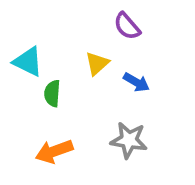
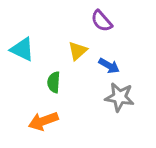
green semicircle: (52, 93) -> (54, 82), moved
gray star: (129, 140) -> (120, 97), moved

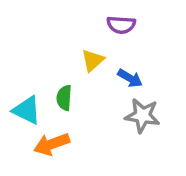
purple semicircle: (102, 21) -> (121, 25), turned -45
cyan triangle: (22, 49) -> (27, 110), moved

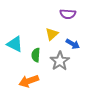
cyan triangle: (27, 110) -> (15, 44), moved
gray star: (142, 116) -> (60, 61), moved, turned 30

